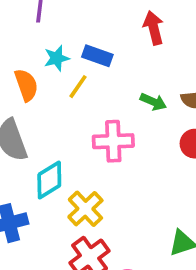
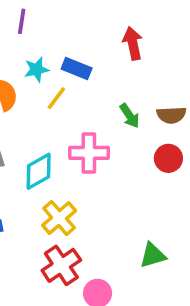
green arrow: (153, 102) -> (130, 116), turned 30
cyan diamond: (49, 180) -> (39, 171), moved

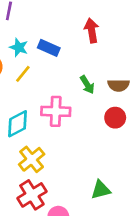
cyan star: (37, 69) -> (19, 47), turned 30
yellow line: (56, 98) -> (23, 74), moved

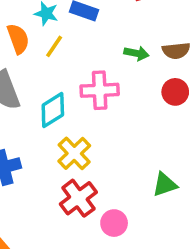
green arrow: (87, 85) -> (136, 53), turned -42

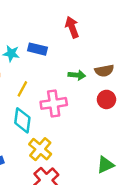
yellow line: (54, 46) -> (22, 89), moved
cyan diamond: (53, 110) -> (22, 120), turned -45

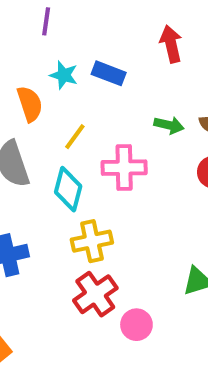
yellow cross: (40, 149) -> (92, 241), turned 30

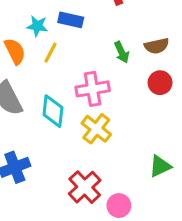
green arrow: (169, 125) -> (122, 52), turned 60
yellow line: (75, 137) -> (51, 53), moved
yellow cross: (92, 241) -> (96, 129), moved, turned -32

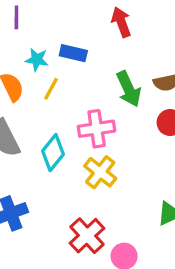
green arrow: (122, 52) -> (129, 89), size x1.5
cyan diamond: (53, 111) -> (53, 153), turned 32

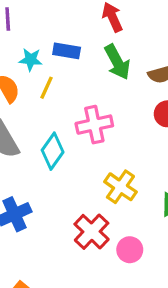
green arrow: (129, 89) -> (117, 62), moved
yellow cross: (100, 172) -> (120, 187), moved

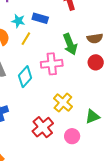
green arrow: (117, 62) -> (70, 44), moved
pink circle: (130, 250) -> (72, 136), moved

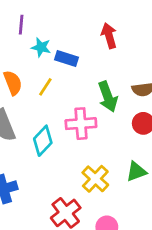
cyan star: (18, 21) -> (41, 47), moved
green triangle: (92, 117) -> (136, 172), moved

